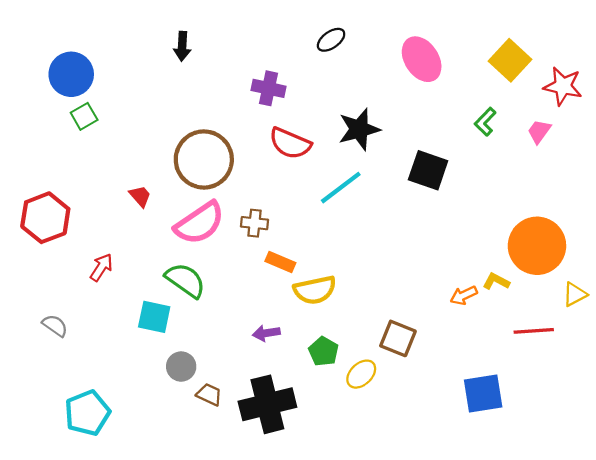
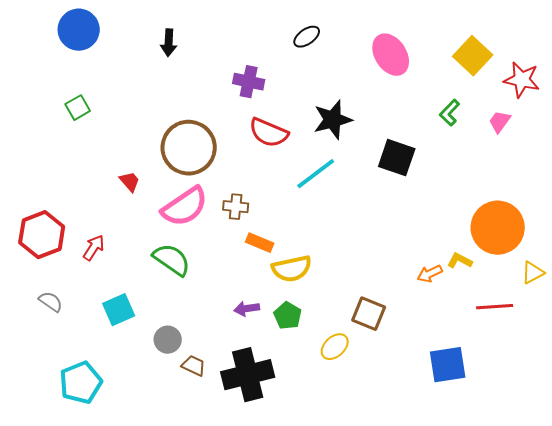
blue circle: (71, 74) -> (79, 30), moved
red hexagon: (45, 218) -> (42, 235), moved
cyan square: (154, 317) -> (119, 310), moved, turned -36
green pentagon: (323, 351) -> (288, 316), moved

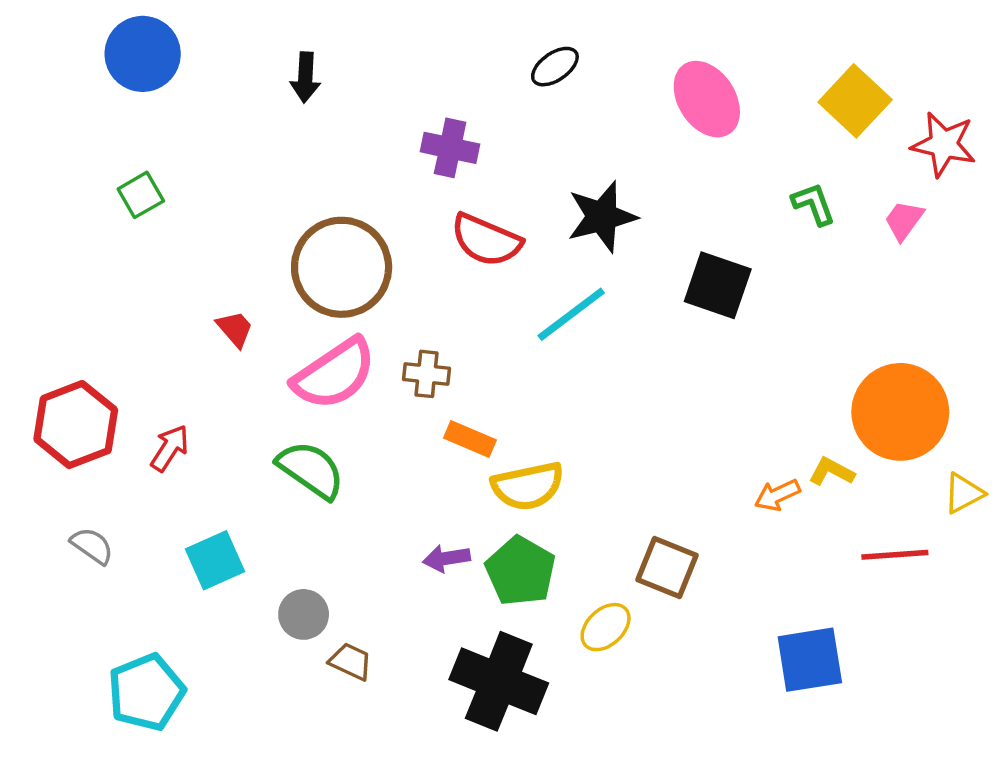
green L-shape: (450, 113) -> (813, 204), turned 116
green pentagon: (288, 316) -> (521, 571), size x1.4
black cross: (248, 375) -> (499, 681), moved, turned 36

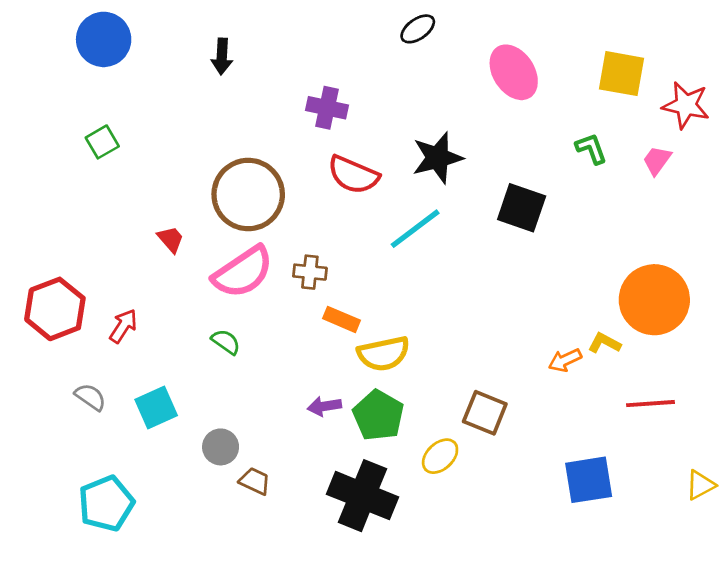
black ellipse: (555, 67) -> (418, 29), moved
yellow square: (855, 101) -> (621, 74), turned -33
green semicircle: (311, 470) -> (226, 342), size x0.6
yellow triangle: (964, 493) -> (700, 485), moved
gray semicircle: (92, 546) -> (90, 397), moved

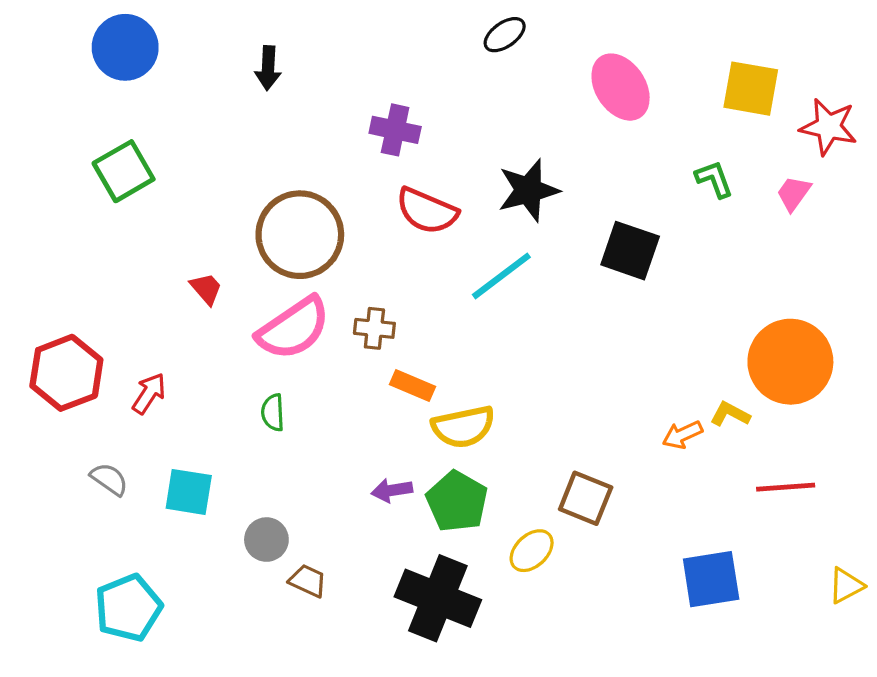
green square: (102, 142) -> (124, 171), size x1.5
green semicircle: (226, 342) -> (273, 413), turned -128
cyan square: (156, 407) -> (189, 492), turned 33

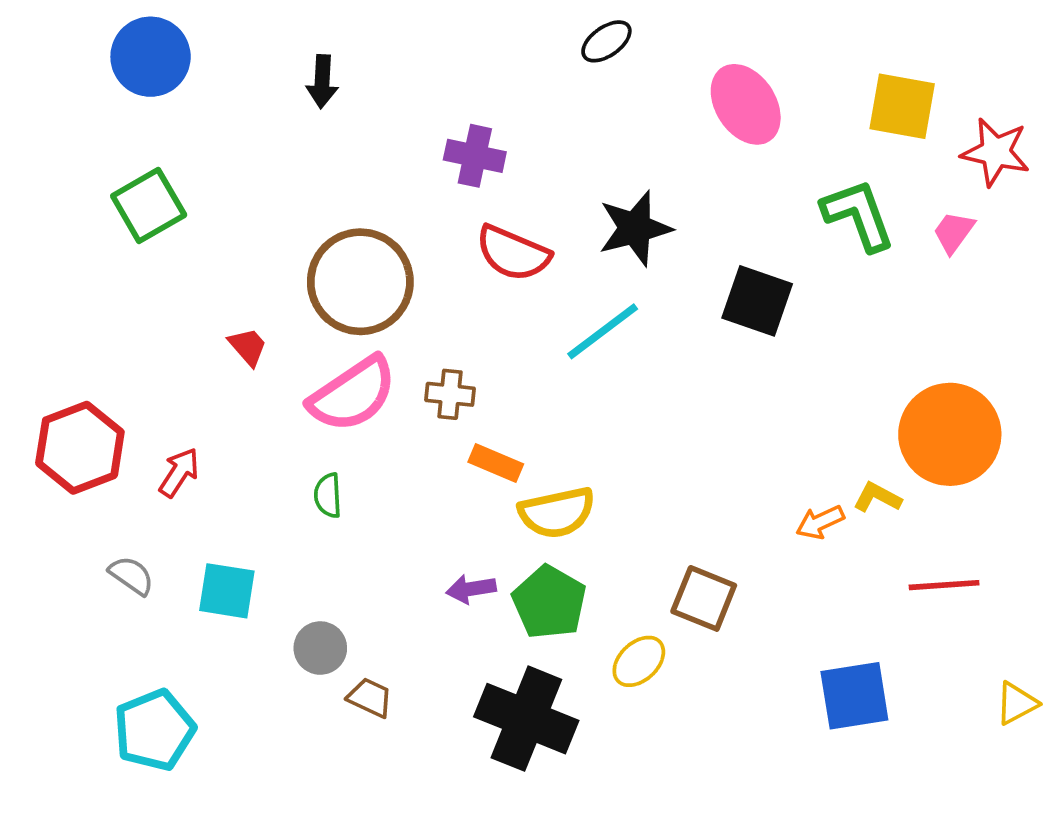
green L-shape: (714, 179) -> (858, 215), size x1.6

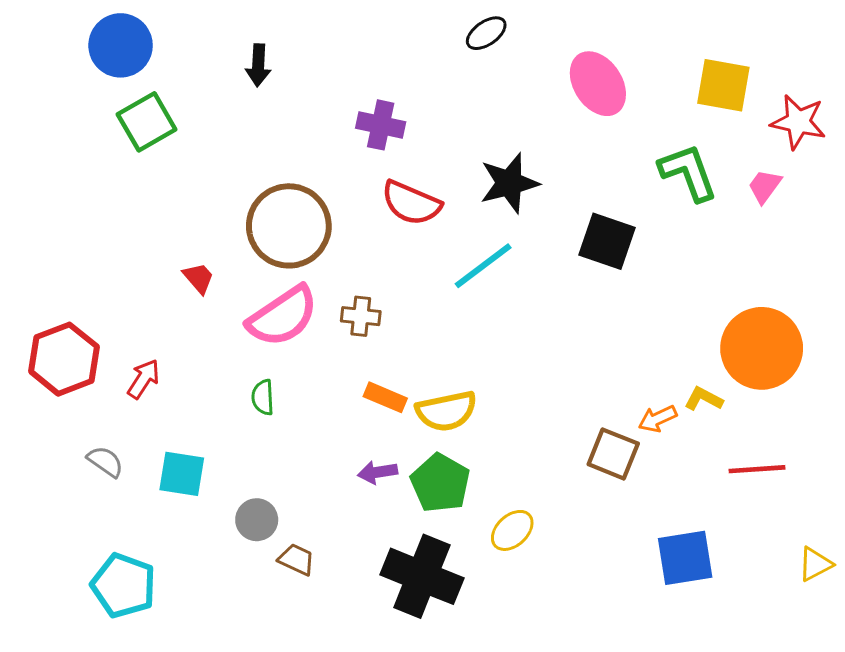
green square: (149, 205) -> (147, 122), moved
orange rectangle: (496, 463) -> (385, 397), moved
brown square: (704, 598) -> (613, 454), moved
cyan pentagon: (154, 730) -> (124, 586), turned -30

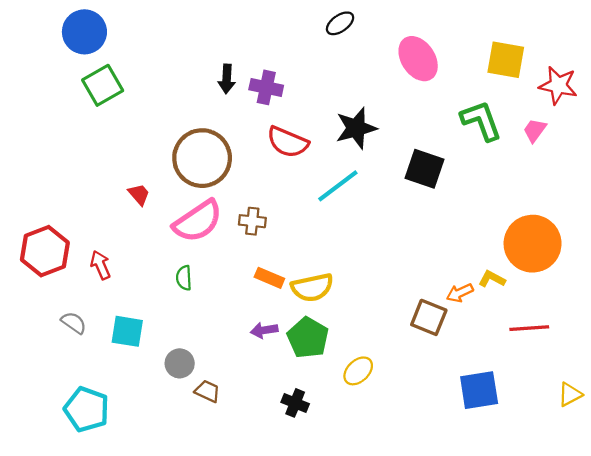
black arrow: (258, 65) -> (227, 79), moved
red arrow: (143, 379) -> (100, 265), turned -56
black cross: (422, 576) -> (295, 403), size x0.5

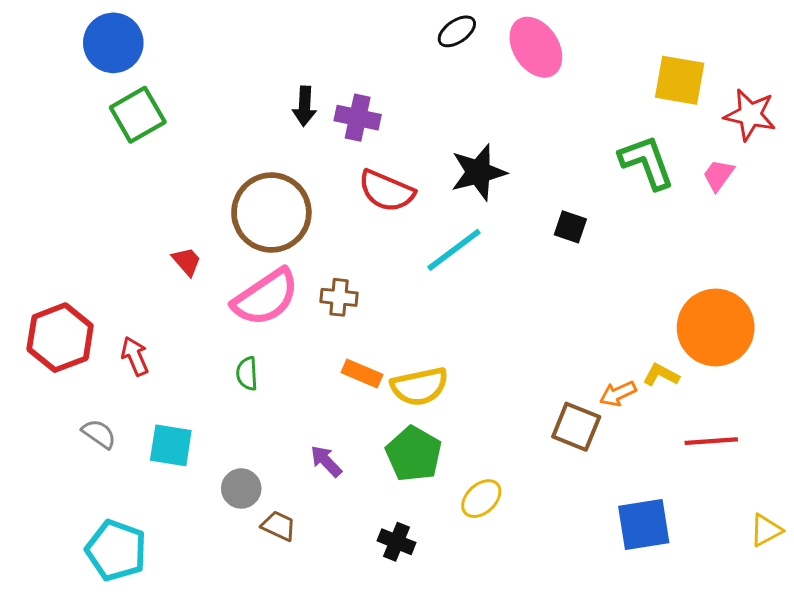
pink ellipse: (418, 59) -> (536, 47), moved
black square: (425, 169) -> (570, 227), size x0.6
purple arrow: (264, 330) -> (326, 461), moved, turned 55

